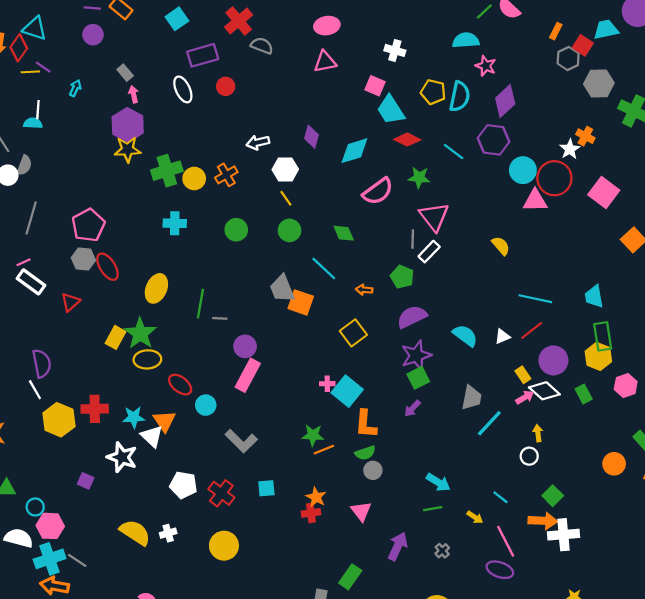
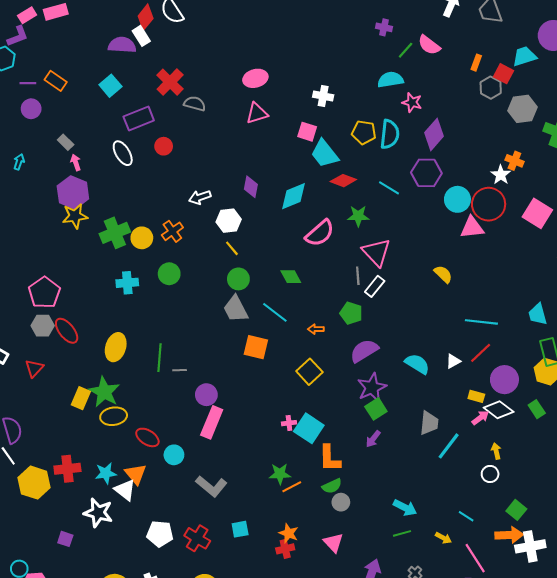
green circle: (236, 230) -> (169, 274), moved
gray trapezoid: (282, 289) -> (236, 309), moved
yellow rectangle: (523, 375) -> (476, 396), turned -35

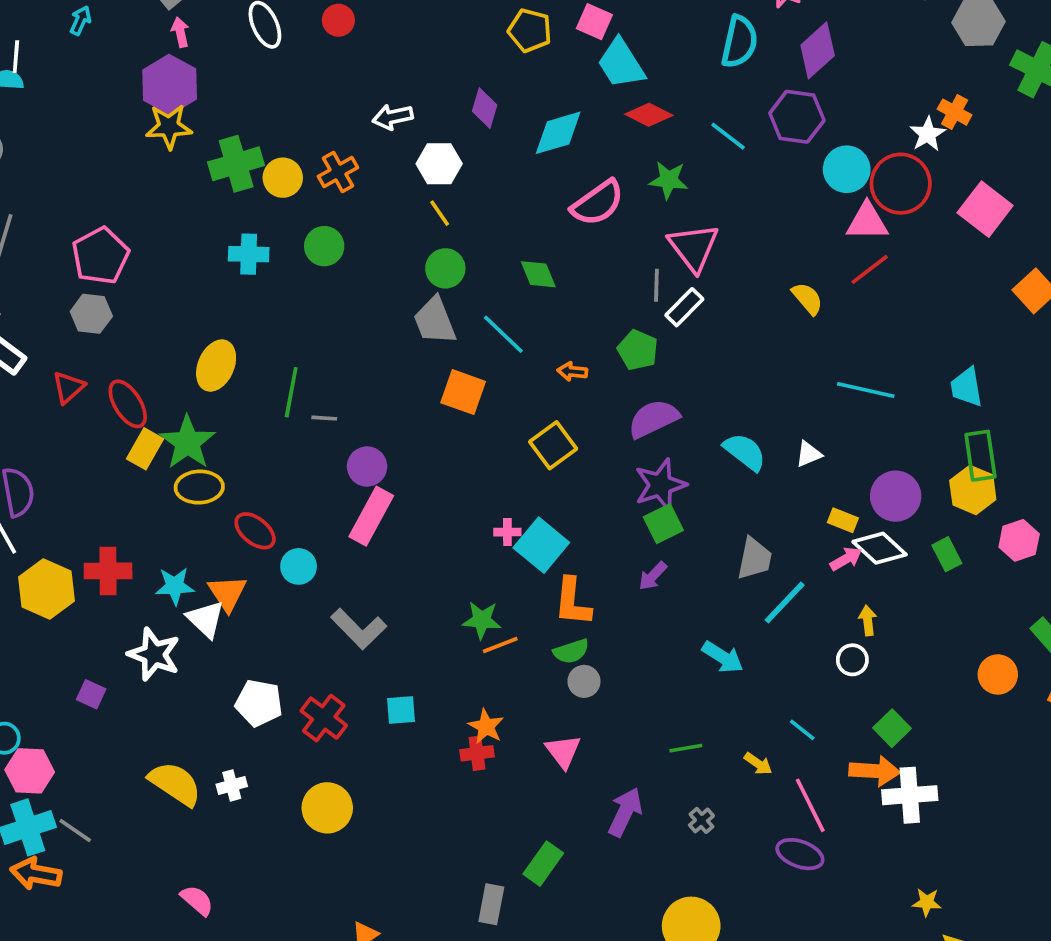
yellow pentagon: (364, 132) -> (530, 30), moved
red ellipse: (67, 331) -> (128, 404), moved
red line: (481, 353) -> (870, 269), moved
cyan arrow: (405, 508) -> (723, 657), moved

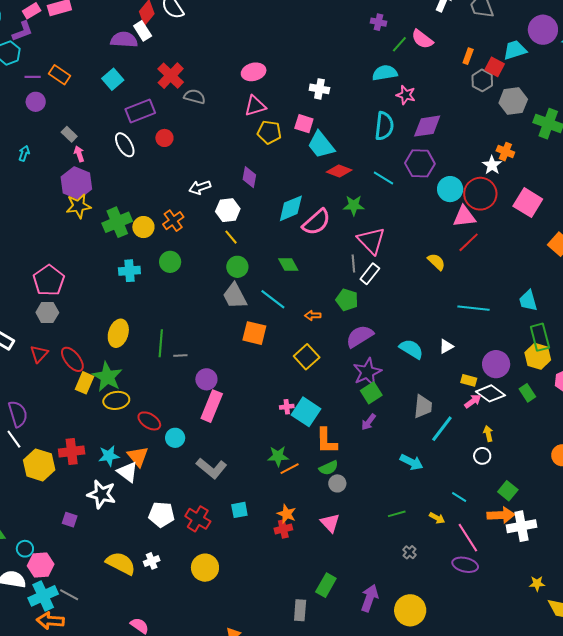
purple diamond: (818, 50) -> (427, 126), turned 40
cyan diamond: (558, 133) -> (291, 208), moved
purple arrow: (625, 812) -> (370, 598), moved

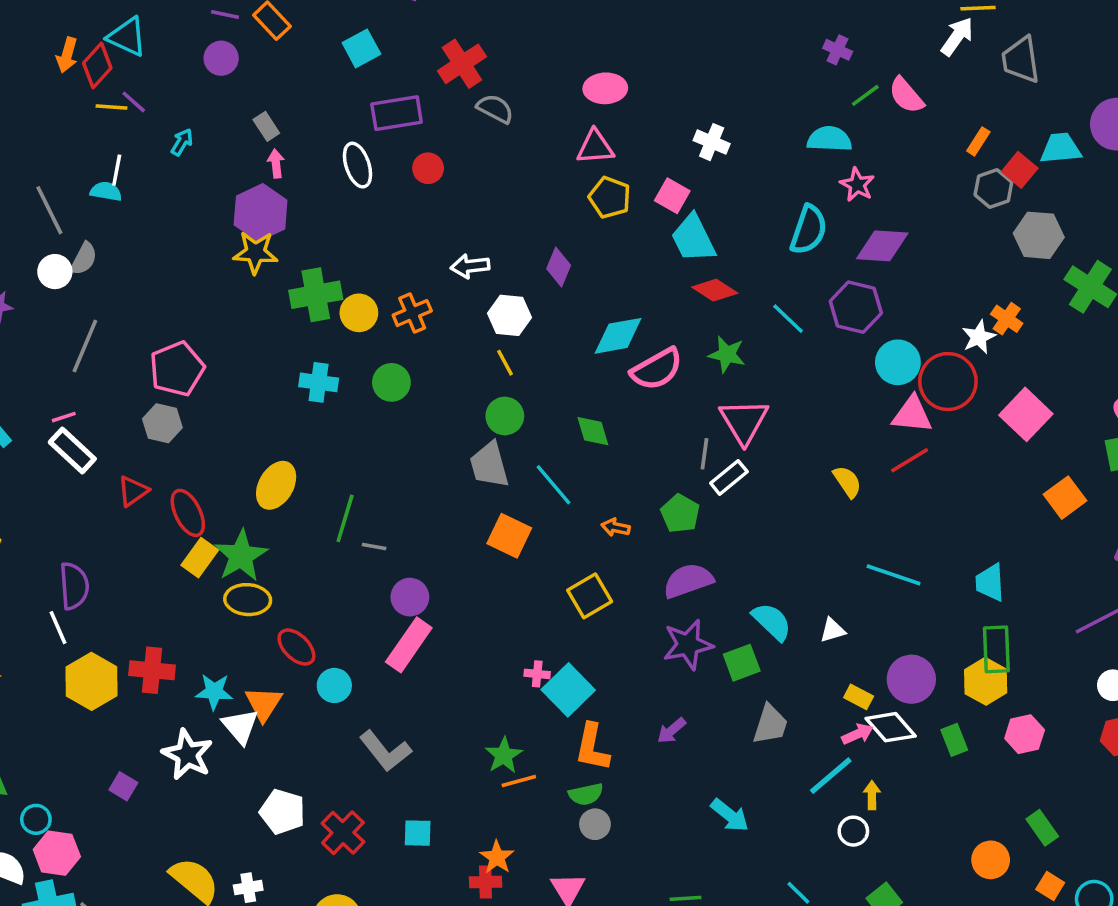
green square: (371, 393) -> (742, 663), moved
cyan line: (442, 429) -> (831, 776), moved
green star: (278, 456) -> (504, 755), turned 30

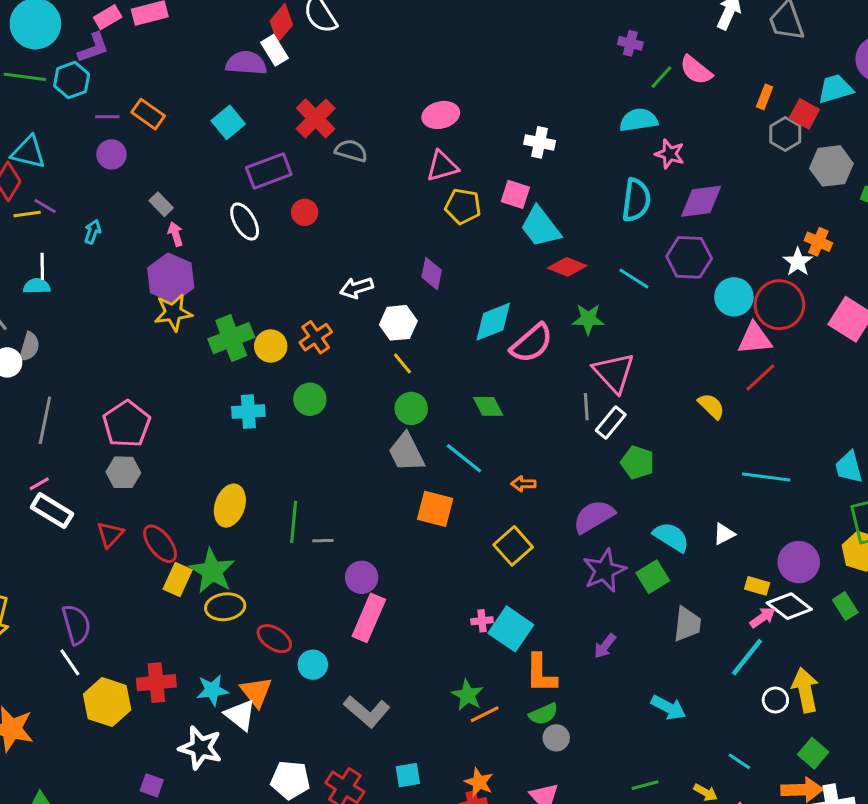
green pentagon: (680, 513) -> (638, 462), moved
yellow arrow: (872, 795) -> (805, 690), moved, size x1.8

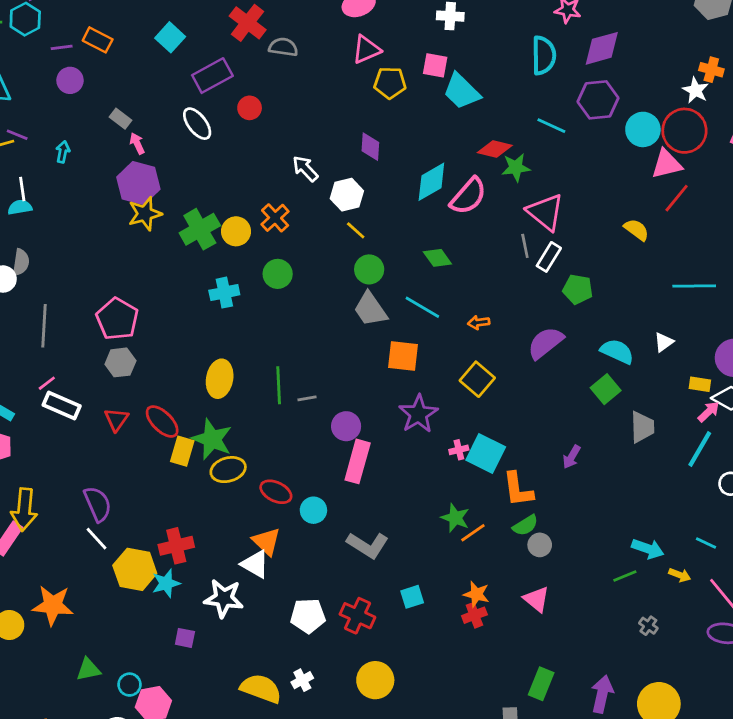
red diamond: (567, 267) -> (495, 149), moved
white arrow: (357, 288) -> (305, 169), turned 72
purple star: (604, 571) -> (418, 414), moved
cyan star: (212, 690) -> (166, 583), moved
cyan arrow: (668, 708) -> (648, 549), moved

